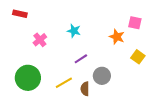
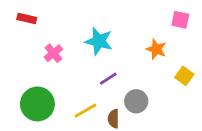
pink square: (135, 23) -> (180, 20), moved
cyan star: (74, 31) -> (99, 41), size x1.5

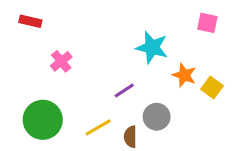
cyan star: (99, 41) -> (152, 47), moved
orange star: (156, 49) -> (184, 75), moved

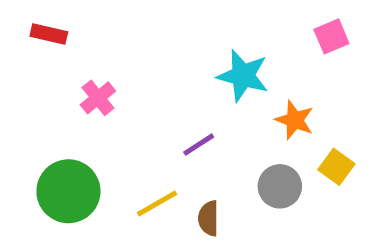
pink square: (207, 23) -> (331, 36), turned -35
yellow square: (212, 87) -> (336, 167), moved
gray circle: (157, 117) -> (280, 186), moved

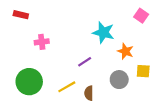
pink square: (331, 36) -> (141, 16), turned -32
pink cross: (98, 98) -> (42, 42), turned 32
yellow square: (336, 167) -> (143, 71), turned -32

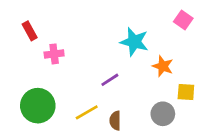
red rectangle: (21, 15) -> (30, 31), moved, turned 48
gray circle: (119, 80) -> (163, 114), moved

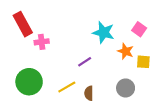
pink square: (183, 20) -> (139, 29), moved
red rectangle: (30, 31) -> (23, 24), size x1.6
yellow square: (186, 92) -> (143, 62), moved

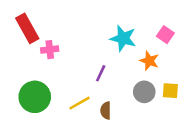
purple line: (85, 62) -> (101, 73), turned -32
yellow square: (143, 62) -> (170, 91), moved
gray circle: (126, 88) -> (144, 92), moved

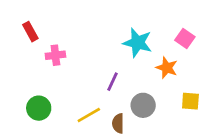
red rectangle: (27, 28) -> (30, 32), size x0.6
gray circle: (144, 92) -> (143, 105), moved
green circle: (35, 97) -> (39, 108), size x0.7

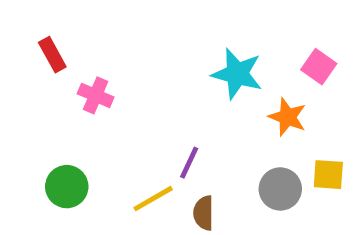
pink cross: (55, 55) -> (96, 95), turned 30
purple line: (112, 82) -> (189, 163), moved
gray circle: (143, 105) -> (280, 189), moved

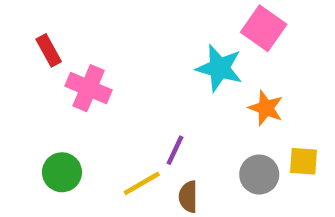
pink square: (319, 67) -> (264, 28), moved, size x1.4
pink cross: (96, 95) -> (89, 88), size x1.4

